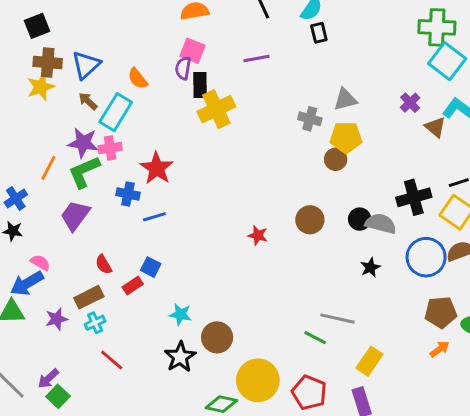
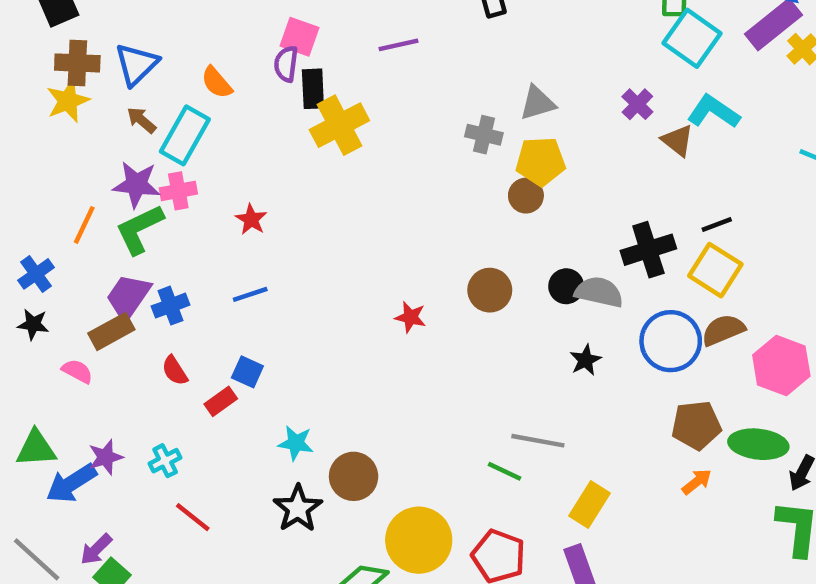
red star: (157, 168) -> (251, 219), size x0.6
blue cross: (128, 194) -> (171, 306), moved, turned -30
blue arrow: (27, 283) -> (71, 483), moved
brown rectangle: (89, 297) -> (111, 331), moved

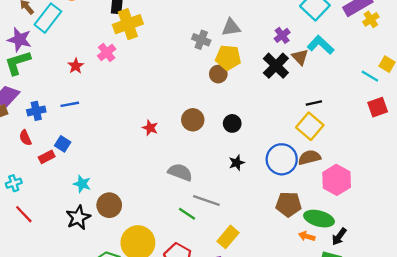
pink cross: (178, 191) -> (107, 52), moved, turned -36
black cross: (648, 250) -> (276, 66), moved, turned -36
gray semicircle: (599, 292) -> (180, 172), moved
blue cross: (171, 306) -> (36, 111), moved
orange arrow: (697, 482) -> (307, 236), moved, turned -133

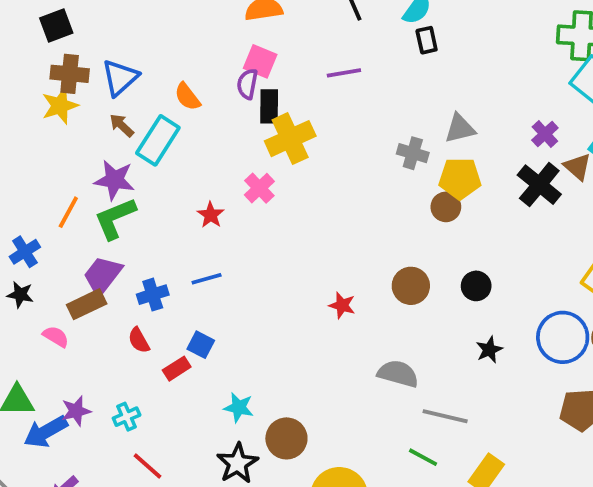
green line: (187, 214) -> (423, 457), moved

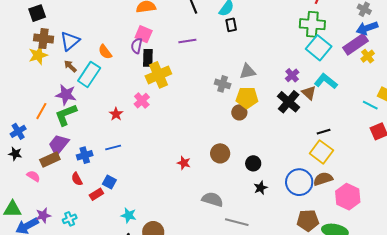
black circle: (476, 286) -> (253, 163), moved

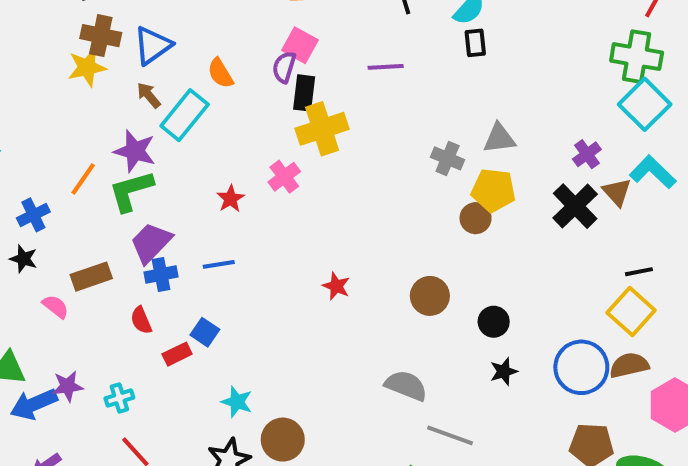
purple trapezoid: (59, 145) -> (151, 243), moved
red star: (184, 163) -> (336, 286), moved

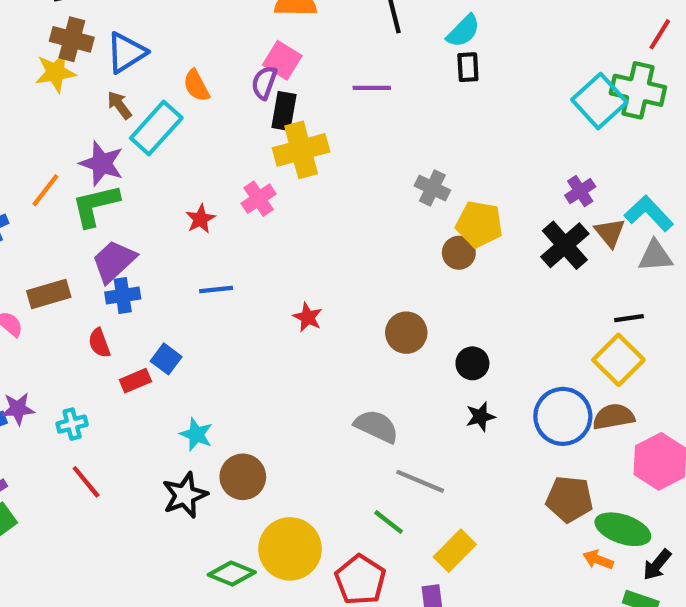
cyan square: (645, 104) -> (599, 101), moved
gray triangle: (499, 138) -> (655, 256), moved
blue line: (219, 264) -> (216, 289), moved

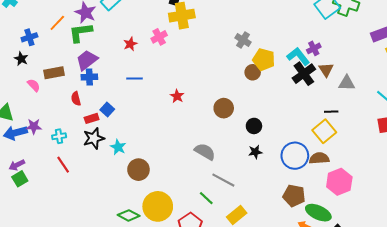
cyan L-shape: (649, 213) -> (298, 56), moved
black star: (185, 495) -> (94, 138), moved

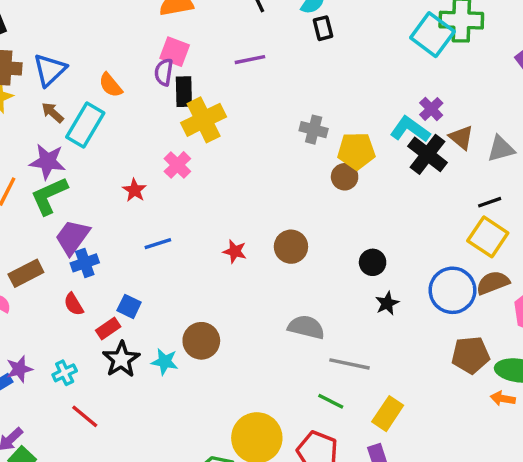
brown circle: (224, 108) -> (291, 247), moved
brown circle: (138, 170) -> (201, 341), moved

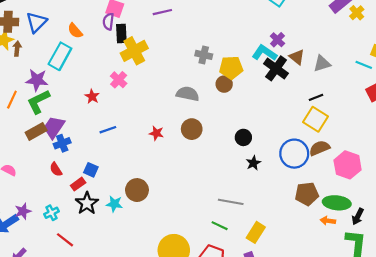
brown arrow: (52, 113) -> (17, 49), moved, turned 56
brown rectangle: (26, 273) -> (36, 131), moved
gray semicircle: (306, 327) -> (188, 94), moved

